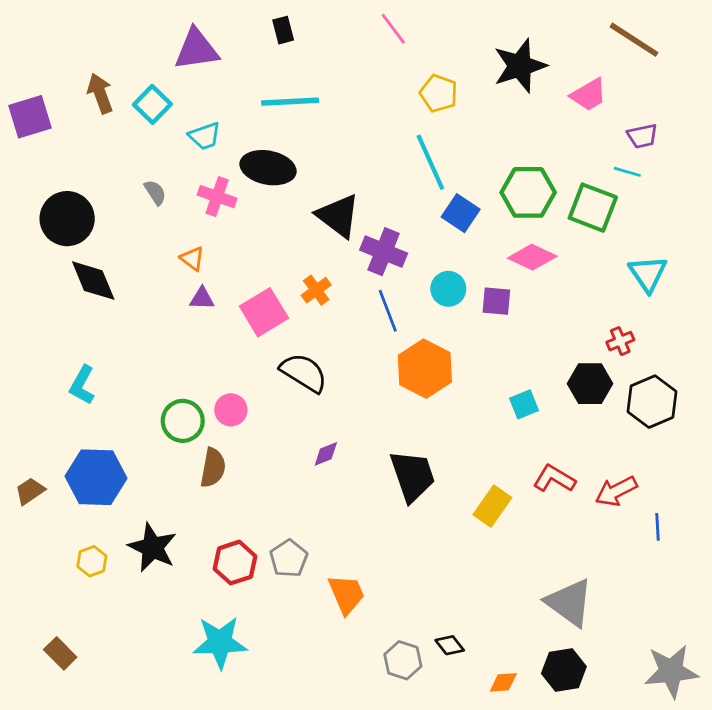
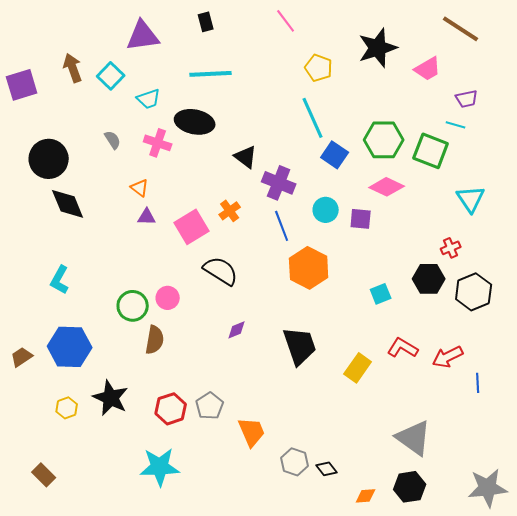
black triangle: (338, 216) -> (246, 157), size x0.7
gray hexagon: (403, 660) -> (295, 462), moved

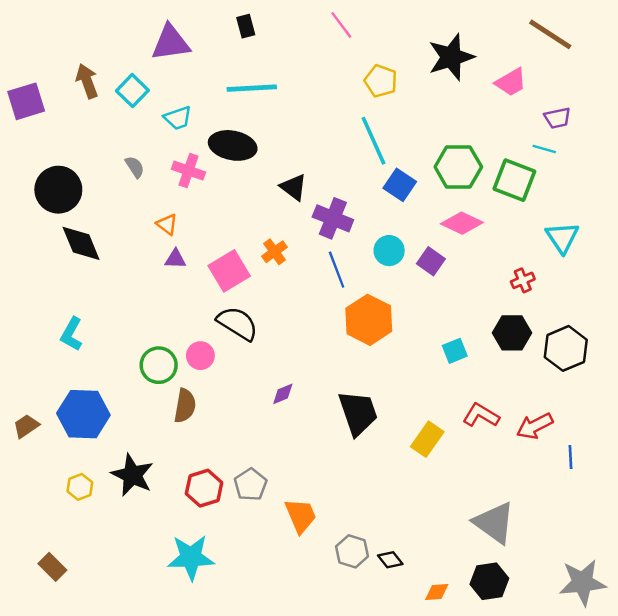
purple square: (361, 219) -> (431, 261), turned 30
red cross: (451, 248) -> (523, 280), moved
black semicircle: (221, 271) -> (237, 323), moved

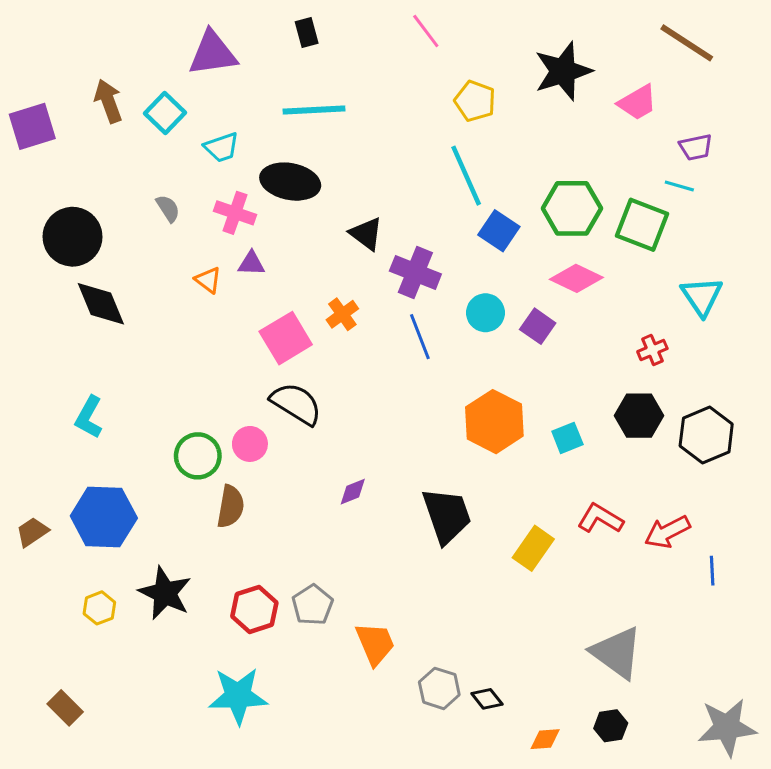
purple triangle: (175, 259) -> (251, 264), moved
orange hexagon: (369, 320) -> (494, 422), moved
black hexagon: (489, 581) -> (611, 726), size x0.7

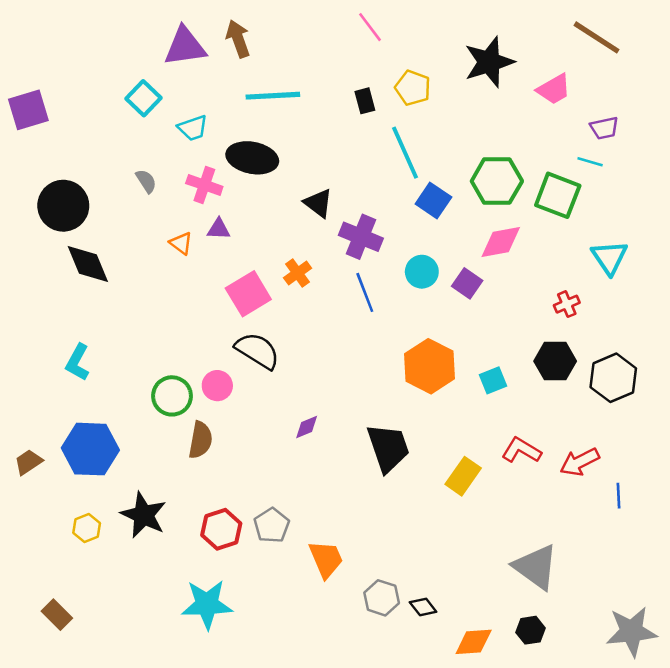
black rectangle: (307, 32) -> (365, 101), moved
brown arrow: (108, 101) -> (238, 39), moved
pink diamond: (576, 278) -> (501, 242), turned -36
orange diamond: (545, 739) -> (474, 642), size x1.4

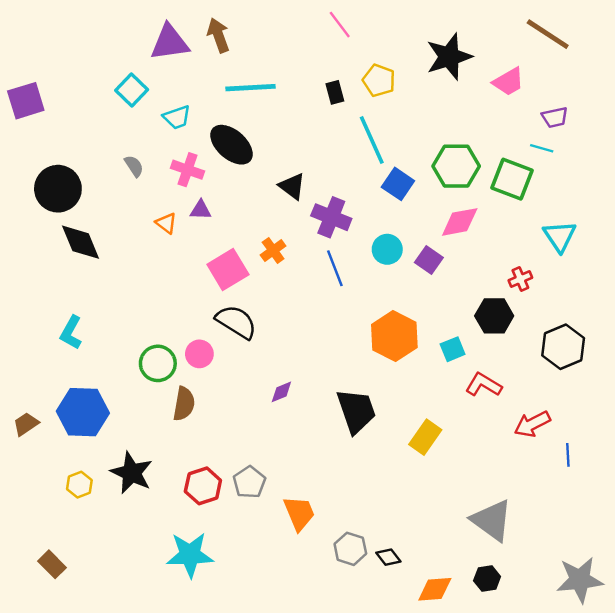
black ellipse: (252, 158) -> (231, 145), turned 30
black hexagon: (555, 361) -> (494, 316), moved
red L-shape: (521, 450) -> (483, 385), moved

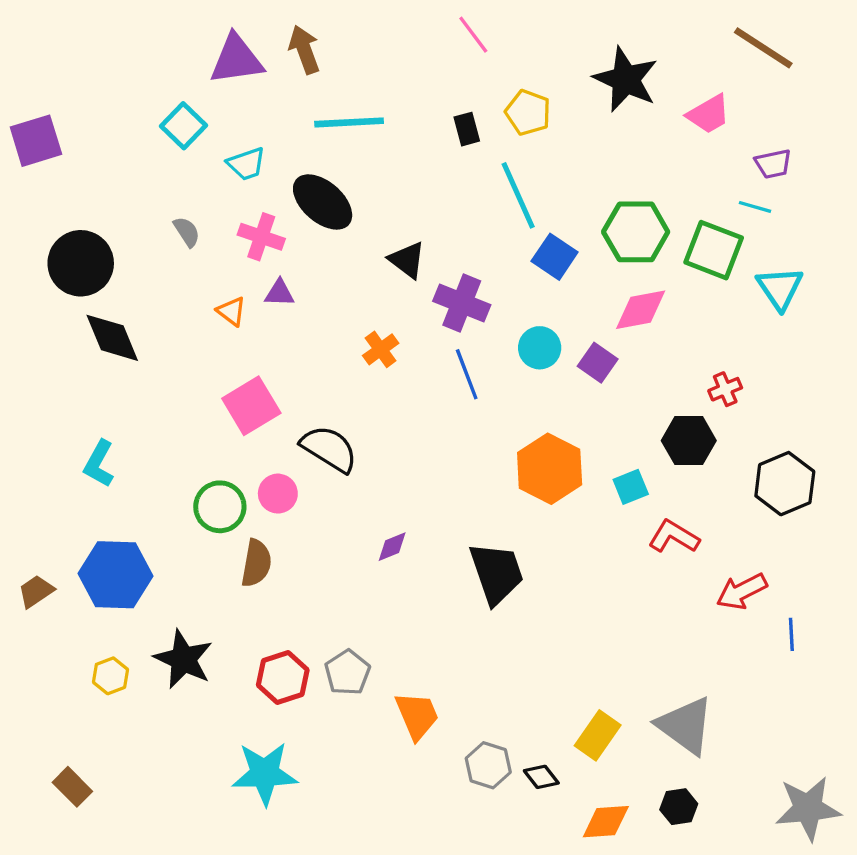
black star: (449, 57) -> (626, 79), turned -30
cyan triangle: (560, 236) -> (780, 288), moved
pink square: (228, 269) -> (251, 406), moved
yellow rectangle: (425, 437) -> (598, 735), moved

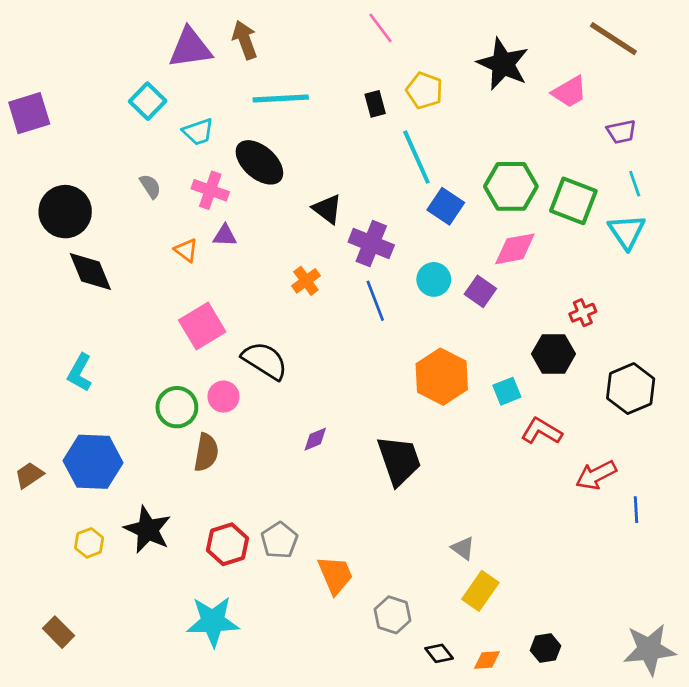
cyan line: (755, 207) -> (635, 184), moved, turned 55
gray triangle: (685, 725) -> (463, 548), moved, size x0.5
black diamond: (541, 777) -> (439, 653), moved
orange diamond: (606, 822) -> (487, 660), size x0.7

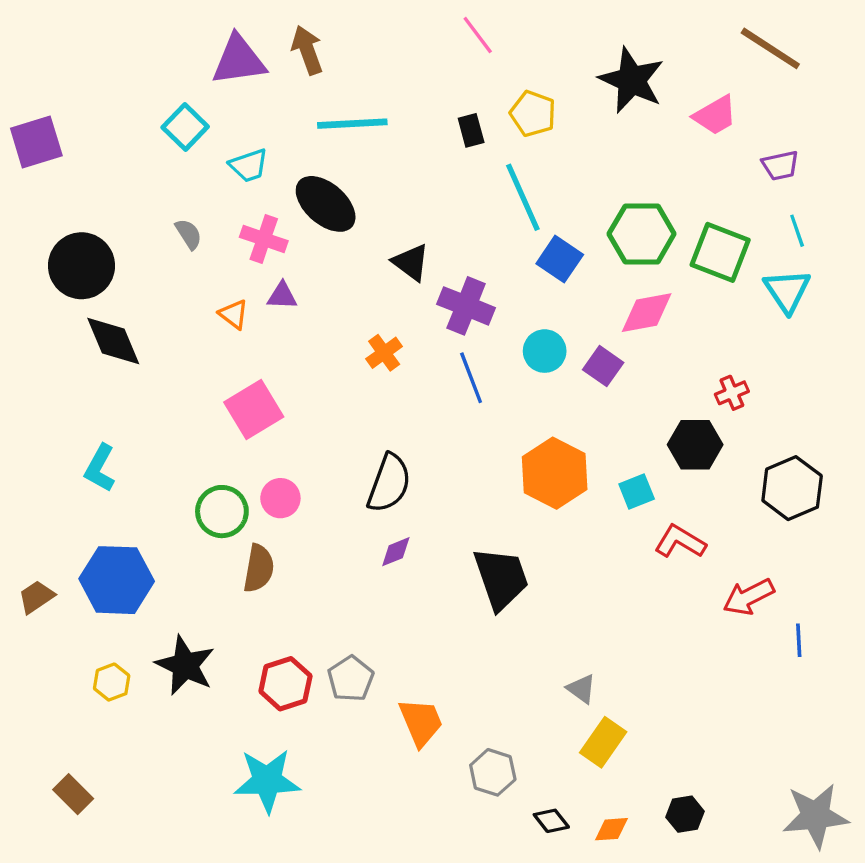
black semicircle: (265, 361) -> (389, 483), moved, turned 78

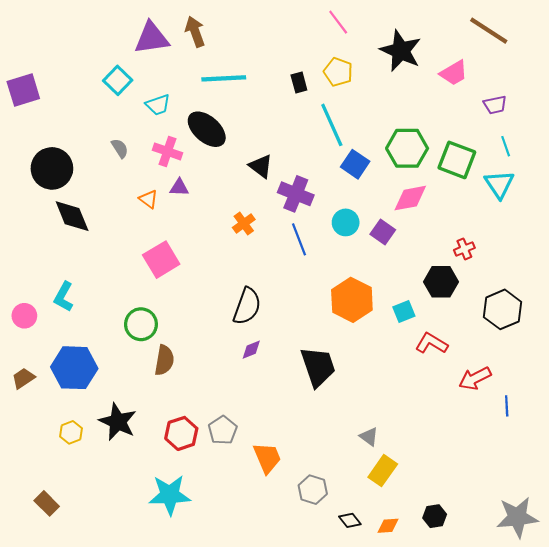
pink line: (478, 35) -> (338, 22), moved
pink circle: (280, 498) -> (24, 316), moved

